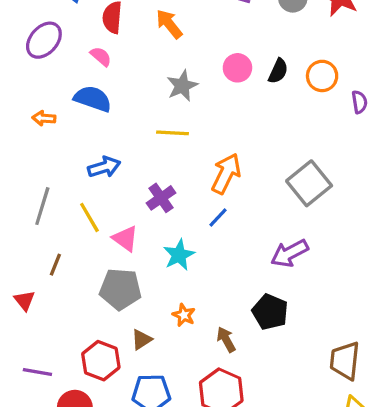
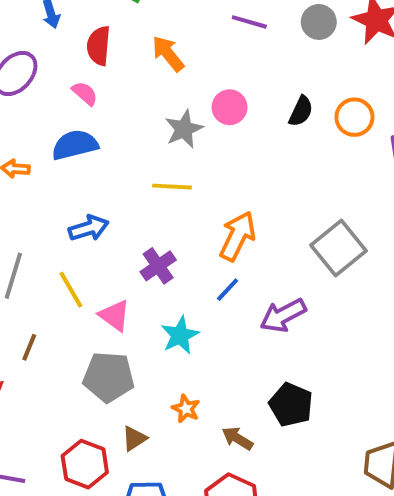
pink circle: (237, 68) -> (230, 107), moved
blue semicircle: (93, 99) -> (75, 145), turned -33
purple arrow: (290, 253) -> (283, 315), moved
brown arrow: (226, 339) -> (237, 438), turned -30

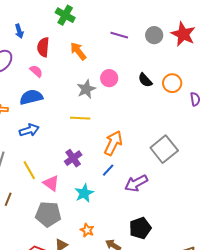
black semicircle: (301, 111) -> (145, 80), turned 112
blue arrow: (89, 228) -> (29, 130), moved
black pentagon: (291, 405) -> (140, 228), turned 30

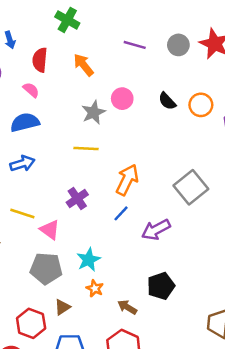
yellow line: (29, 170) -> (22, 213), turned -42
cyan star: (84, 193) -> (89, 260), moved

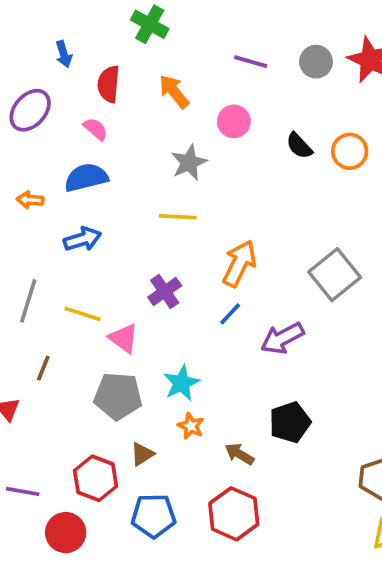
pink circle: (122, 99) -> (234, 121), moved

